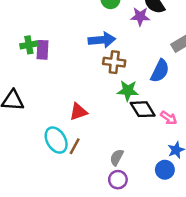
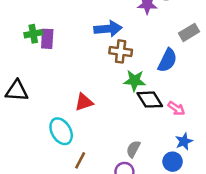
brown line: (75, 146) -> (80, 160), moved
gray semicircle: (117, 157) -> (133, 149), moved

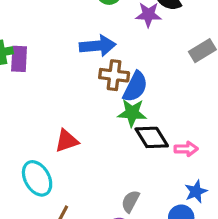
blue semicircle: (167, 60) -> (135, 87), moved
pink arrow: (176, 108) -> (186, 149), turned -36

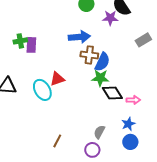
red triangle: (67, 141) -> (57, 79), moved
cyan ellipse: (37, 178) -> (42, 90), moved
blue star: (196, 191) -> (128, 124), moved

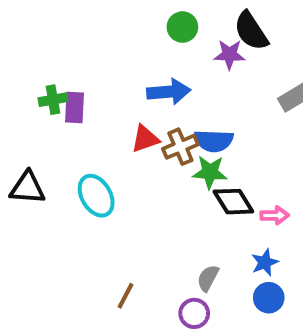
brown cross: (89, 55) -> (180, 147), moved, turned -30
blue semicircle: (102, 62) -> (214, 141), turned 66
red triangle: (57, 79) -> (145, 139), moved

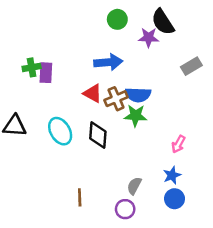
red triangle: (145, 139) -> (93, 93), turned 48
black diamond: (233, 202) -> (98, 135), moved, turned 36
pink arrow: (275, 215) -> (178, 144), turned 120
brown line: (126, 296) -> (80, 197), turned -30

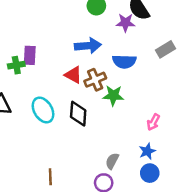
green cross: (32, 67) -> (16, 65), moved
blue semicircle: (138, 95) -> (124, 61), moved
brown line: (80, 197) -> (50, 177), moved

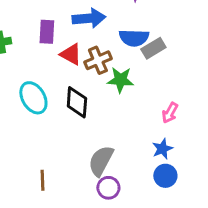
gray rectangle: (165, 49) -> (153, 48), moved
purple rectangle: (30, 55) -> (47, 32), moved
gray semicircle: (112, 161) -> (101, 161), moved, size x1.5

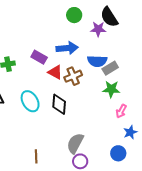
purple rectangle: (47, 32) -> (39, 57), turned -63
green star: (120, 80) -> (111, 89), moved
blue star: (162, 149) -> (130, 132), moved

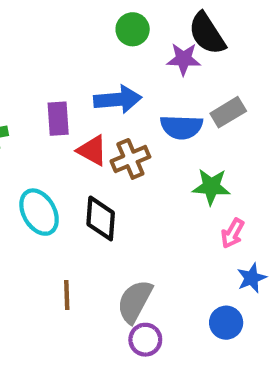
purple rectangle: (39, 57) -> (58, 119), turned 56
gray rectangle: (110, 68) -> (228, 112), moved
brown line: (36, 156) -> (67, 295), moved

